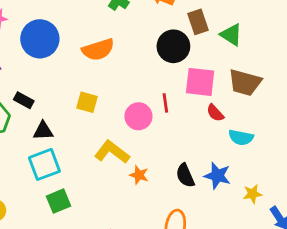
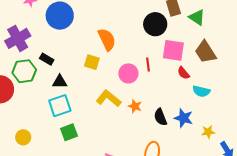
orange semicircle: (98, 50) -> (107, 39), moved, turned -100
brown trapezoid: (245, 83) -> (206, 52), turned 40
orange star: (139, 175) -> (135, 106), moved

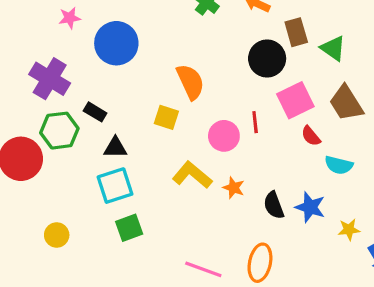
purple cross: (18, 38) -> (50, 79), turned -30
pink square: (173, 50) -> (295, 100), turned -35

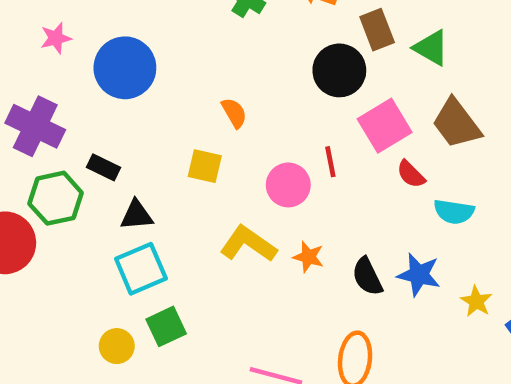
orange semicircle: (190, 82) -> (234, 113), size x0.6
yellow star: (349, 230) -> (476, 301), turned -30
yellow circle: (57, 235) -> (117, 346), moved

